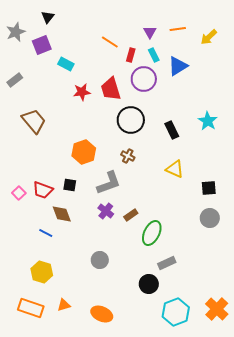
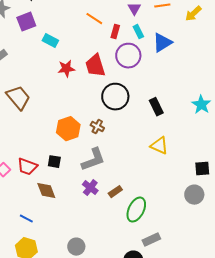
cyan star: (208, 121) -> (201, 105), moved
brown cross: (128, 156) -> (97, 127), moved
black square: (209, 188) -> (202, 169), moved
blue line: (46, 233) -> (26, 219), moved
gray circle: (100, 260) -> (76, 247), moved

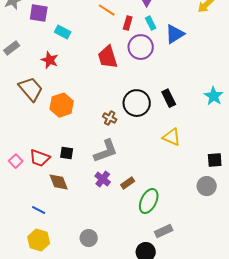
purple square: (26, 22) -> (39, 13), turned 30
red star: (66, 69) -> (50, 60), moved, turned 30
black circle: (115, 97) -> (137, 103), moved
orange hexagon: (68, 129) -> (62, 105), moved

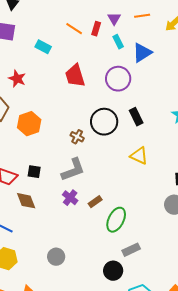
red rectangle: (128, 23) -> (96, 29), moved
cyan rectangle: (63, 32) -> (43, 47), moved
purple circle: (141, 47) -> (118, 79), moved

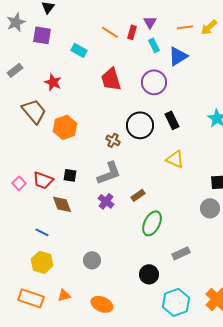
orange line: (142, 16) -> (185, 27), moved
brown rectangle: (95, 202) -> (138, 195), moved
gray rectangle: (131, 250) -> (181, 253), moved

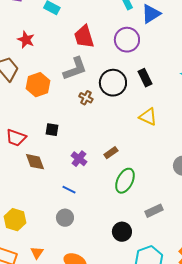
gray L-shape: (109, 173) -> (75, 69), moved
black square: (70, 175) -> (52, 130), moved
blue line: (42, 232) -> (69, 190), moved
orange triangle: (64, 295) -> (37, 253), turned -40

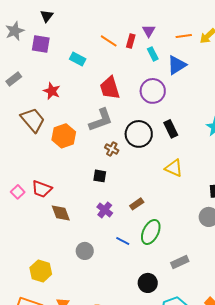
black square: (52, 130) -> (100, 176), moved
blue line: (69, 190) -> (123, 241), moved
gray circle: (65, 218) -> (85, 251), moved

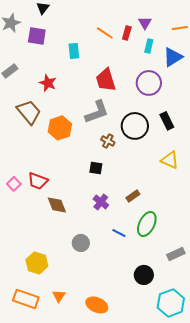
cyan rectangle: (153, 54) -> (149, 46), turned 40
cyan rectangle: (78, 59) -> (74, 51), turned 56

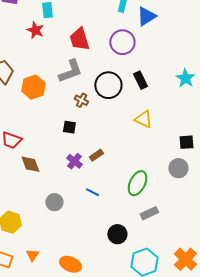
red star: (48, 83) -> (35, 30), moved
brown rectangle: (133, 196) -> (96, 155), moved
green ellipse: (147, 224) -> (137, 183), moved

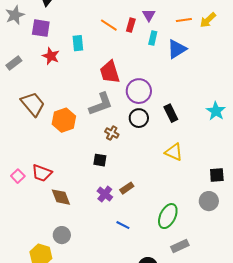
red star: (35, 30) -> (51, 56), moved
purple circle: (122, 42) -> (139, 91), moved
black circle: (108, 85) -> (139, 118), size x0.7
gray circle: (54, 202) -> (62, 235), moved

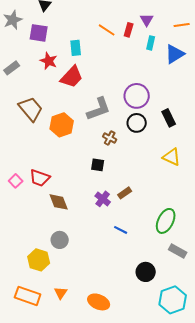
red trapezoid: (110, 72) -> (72, 77), moved, turned -120
gray rectangle: (180, 246) -> (178, 251), turned 54

